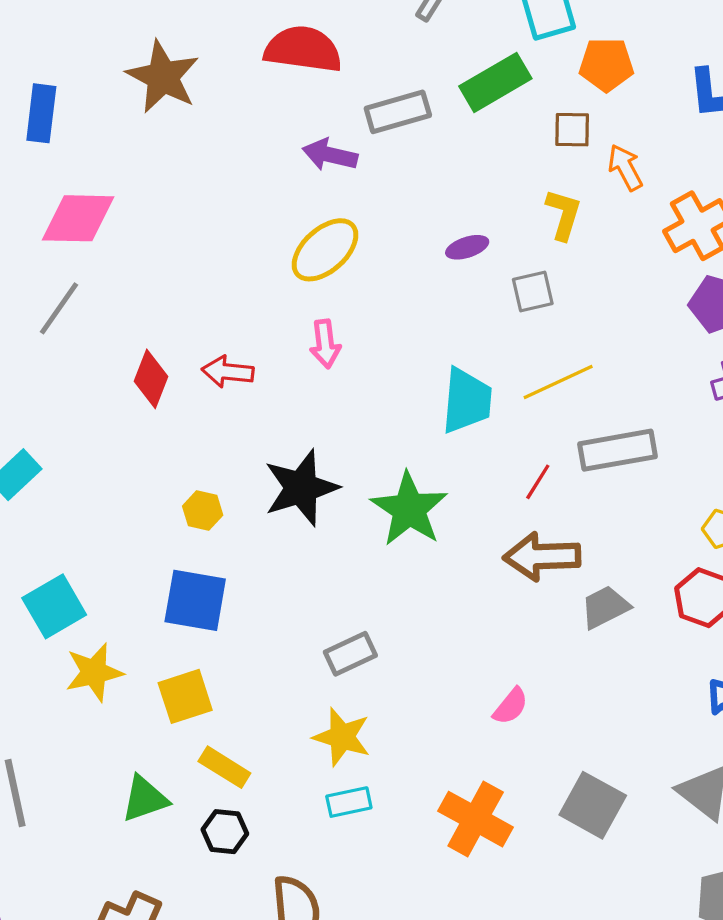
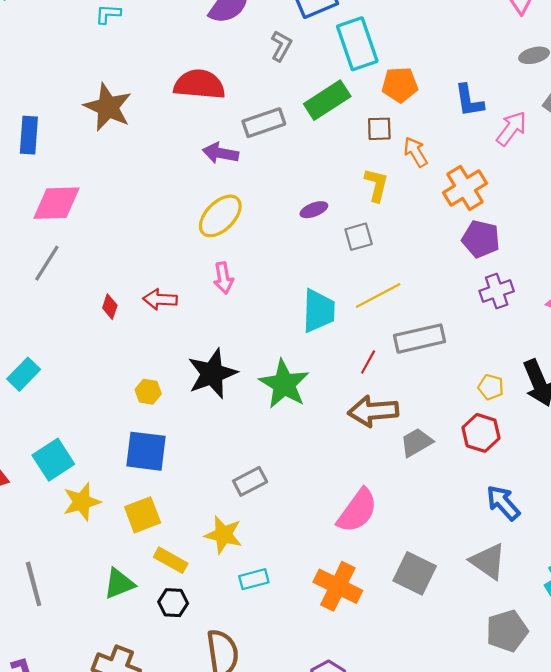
red diamond: (151, 379) -> (110, 307), size x0.7
pink semicircle: (511, 706) -> (357, 511), size x1.8
yellow star: (342, 737) -> (223, 535), moved

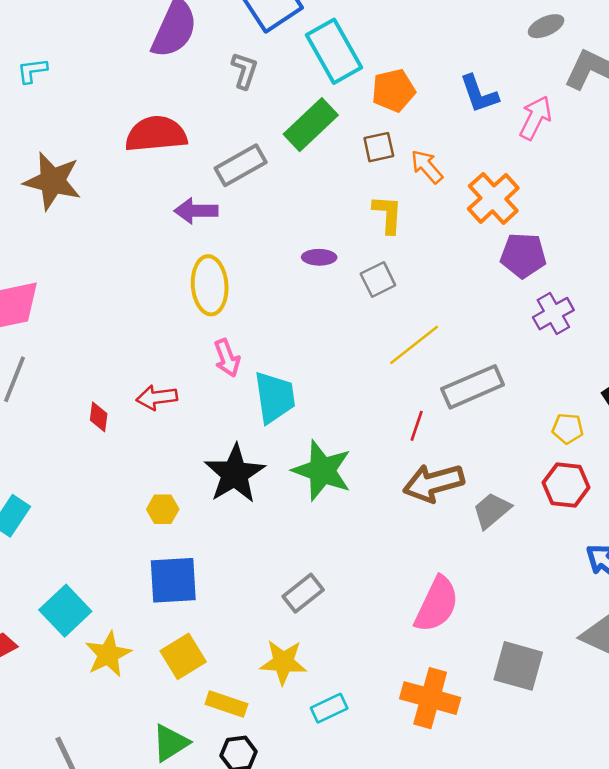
purple ellipse: (314, 210) -> (319, 257), turned 32
yellow ellipse: (220, 216) -> (210, 285), turned -39
cyan trapezoid: (319, 311) -> (275, 397), moved

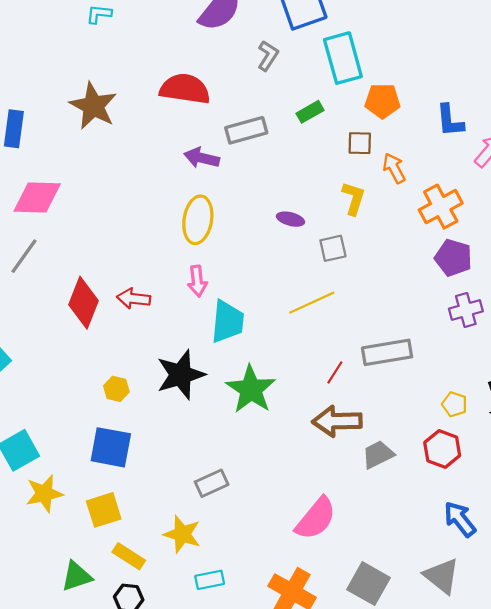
green rectangle: (311, 125) -> (310, 112), size x0.6
yellow line: (414, 345) -> (312, 303), moved
red diamond: (99, 417) -> (84, 303), size x2.0

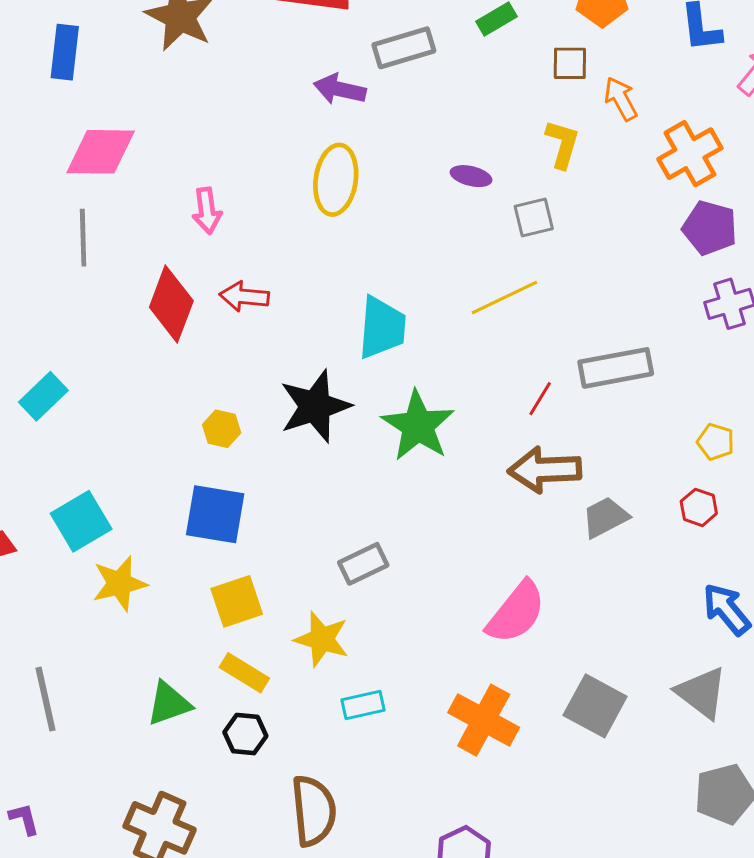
gray line: (24, 256) -> (83, 238), turned -36
pink arrow: (197, 281) -> (207, 211), moved
red hexagon: (442, 449) -> (699, 507), size x0.7
yellow square: (104, 510) -> (237, 601), moved

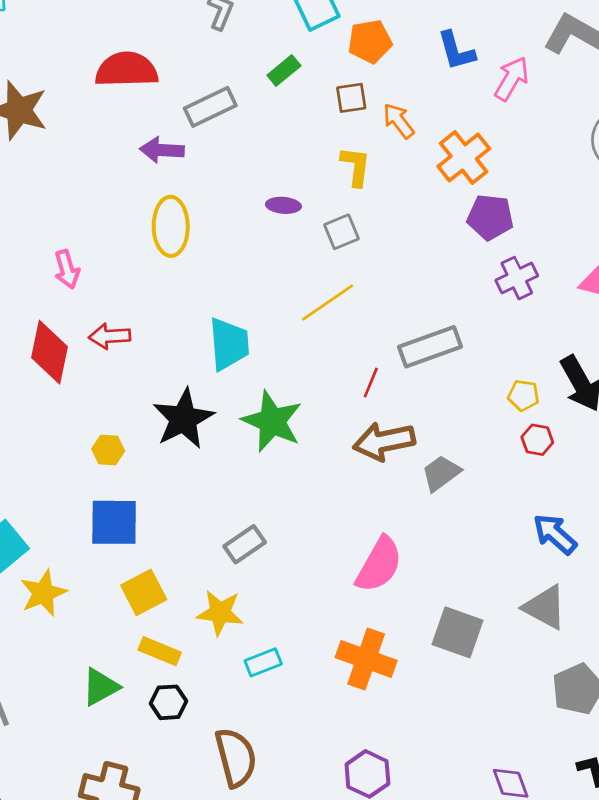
red hexagon: (699, 507) -> (537, 440), moved

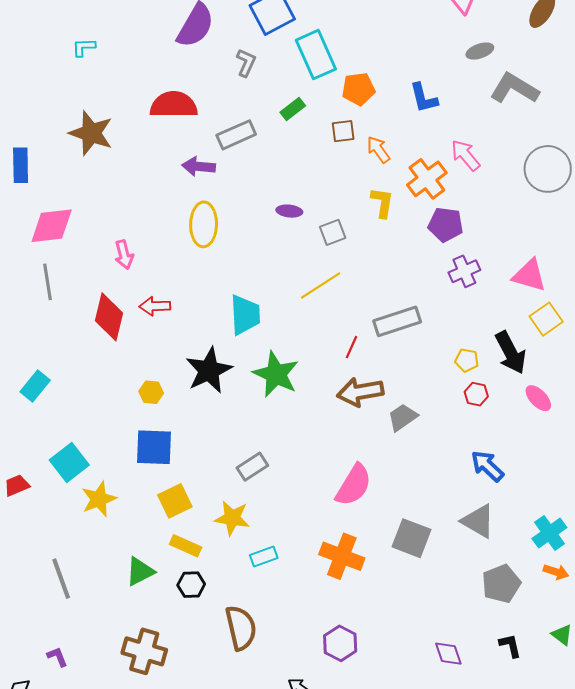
pink arrow: (512, 79) -> (465, 155), moved, turned -72
yellow L-shape: (356, 166) -> (382, 203), moved

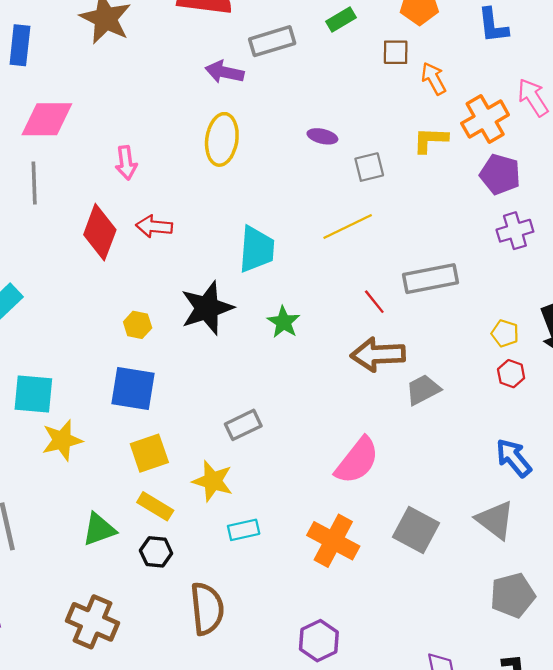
yellow L-shape: (382, 203) -> (430, 140), turned -104
red line: (351, 347) -> (374, 302), turned -70
green star: (276, 374) -> (284, 322), size x0.6
cyan square: (69, 463) -> (33, 394), turned 36

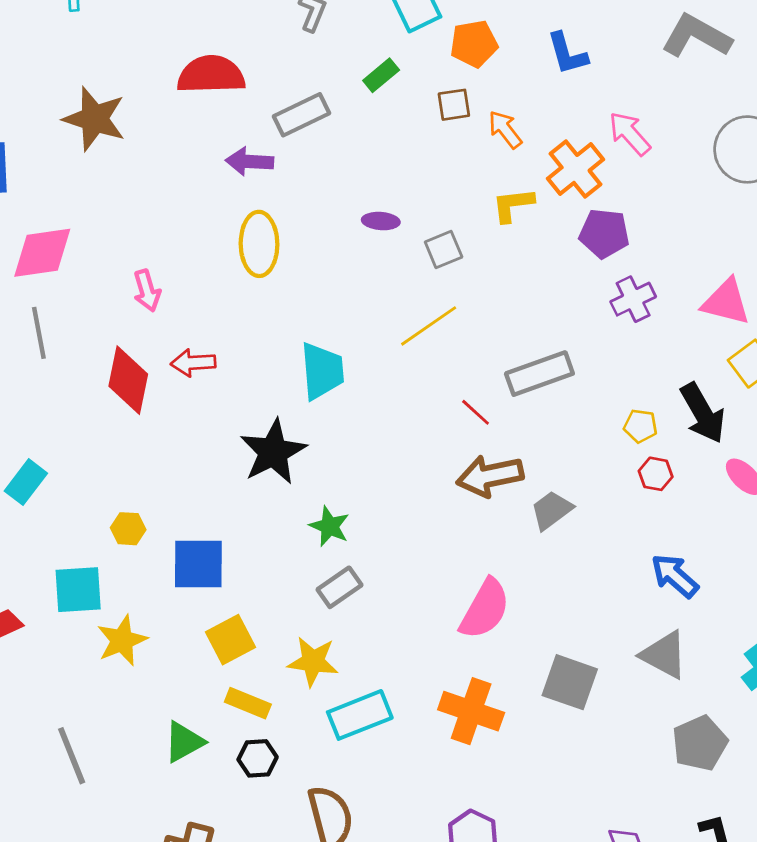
green star: (284, 322) -> (329, 526), moved
yellow hexagon: (138, 325) -> (128, 529), moved
cyan rectangle: (244, 530) -> (360, 715), size x1.6

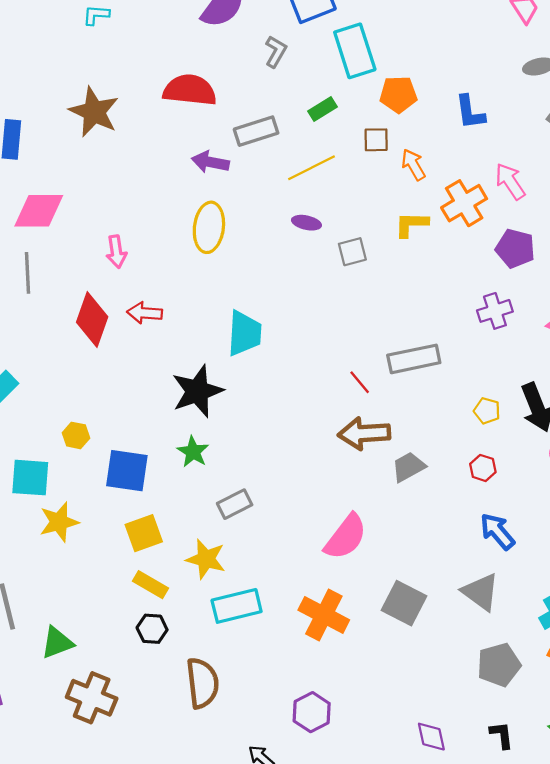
purple pentagon: (604, 233) -> (515, 248), moved
yellow line: (429, 326) -> (311, 168), moved
red hexagon: (656, 474) -> (483, 468), moved
green star: (329, 526) -> (193, 452), moved
green triangle: (184, 742) -> (57, 643), moved

